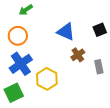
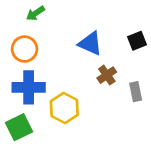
blue cross: (21, 64) -> (29, 87), turned 35

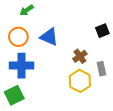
blue triangle: (90, 44) -> (49, 37), moved
yellow hexagon: (64, 108) -> (80, 81), moved

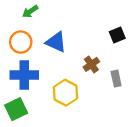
yellow hexagon: (80, 81) -> (65, 93), moved

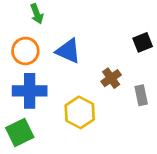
green arrow: (30, 11) -> (37, 14), turned -77

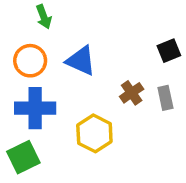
gray rectangle: (141, 95) -> (165, 98), moved

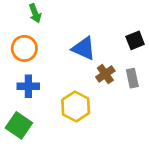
blue triangle: (81, 61) -> (84, 48), moved
blue cross: (35, 108) -> (28, 86), size x0.7
green square: (23, 157) -> (19, 125), turned -30

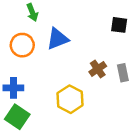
black square: (135, 40) -> (119, 25), moved, turned 30
blue triangle: (84, 48) -> (57, 39), moved, turned -45
blue cross: (28, 86) -> (13, 88), moved

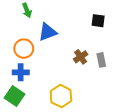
orange circle: (22, 45) -> (24, 49), moved
blue cross: (13, 88) -> (21, 72), moved
yellow hexagon: (70, 99) -> (61, 96), moved

